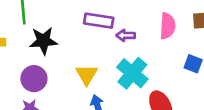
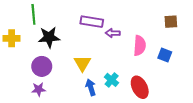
pink semicircle: (168, 26) -> (140, 46), moved
cyan cross: (132, 73) -> (112, 80), moved, size x0.6

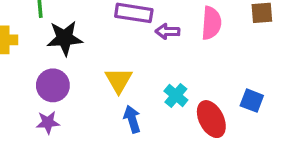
pink semicircle: (140, 46) -> (211, 23), moved
blue square: (165, 55) -> (252, 101), moved
cyan cross: (112, 80) -> (176, 95), moved

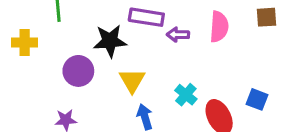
black star: (65, 38) -> (110, 41), moved
purple circle: (53, 85) -> (78, 71), moved

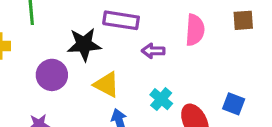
purple arrow: (178, 35) -> (153, 51), moved
yellow triangle: (132, 80) -> (107, 85), turned -32

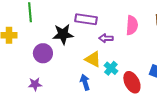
yellow triangle: (107, 85) -> (93, 59), moved

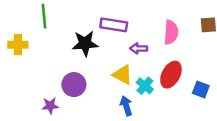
purple circle: (43, 53) -> (74, 85), moved
blue arrow: (85, 82) -> (126, 106), moved
red ellipse: (132, 82) -> (171, 75), moved, turned 55

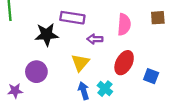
yellow triangle: (122, 75) -> (80, 63), turned 42
cyan cross: (145, 86) -> (105, 89), moved

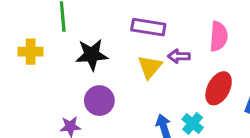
black star: (47, 35) -> (92, 55), moved
yellow triangle: (80, 63) -> (150, 67), moved

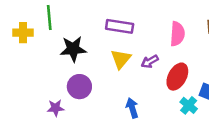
yellow cross: (31, 52) -> (23, 33), moved
purple arrow: (179, 56) -> (150, 61), moved, turned -30
cyan cross: (193, 123) -> (189, 105), moved

